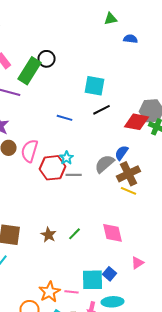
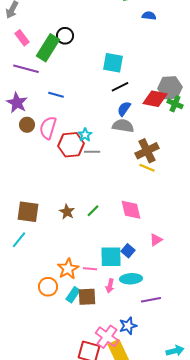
blue line: (64, 118) -> (56, 95), moved
blue semicircle: (122, 153) -> (124, 109), moved
gray semicircle: (104, 164) -> (123, 126), moved, turned 50

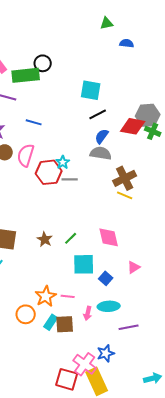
green rectangle: (48, 48) -> (26, 75), turned 52
cyan square: (111, 257) -> (84, 264), moved

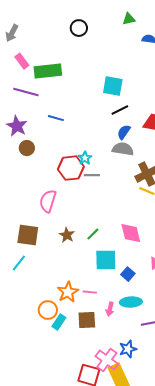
black circle: (43, 63) -> (79, 28), moved
pink semicircle: (26, 155) -> (48, 201), moved
cyan rectangle: (51, 322) -> (59, 322), moved

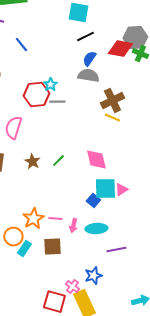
blue line: (56, 118) -> (21, 45), turned 35
cyan square: (106, 260) -> (105, 189), moved
pink arrow: (110, 309) -> (73, 226), moved
pink cross: (107, 360) -> (72, 287), size x0.6

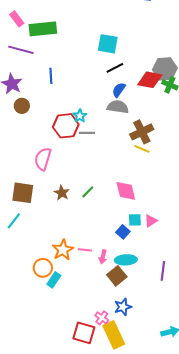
blue line: (21, 45) -> (51, 76), turned 35
cyan square: (105, 189) -> (135, 220), size x0.6
brown square: (52, 247) -> (117, 276), moved, turned -36
purple line: (116, 250) -> (163, 271), moved, turned -72

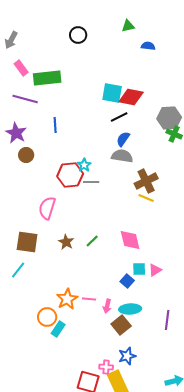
red diamond: (150, 80) -> (131, 97), moved
pink cross: (102, 318) -> (106, 367), turned -32

